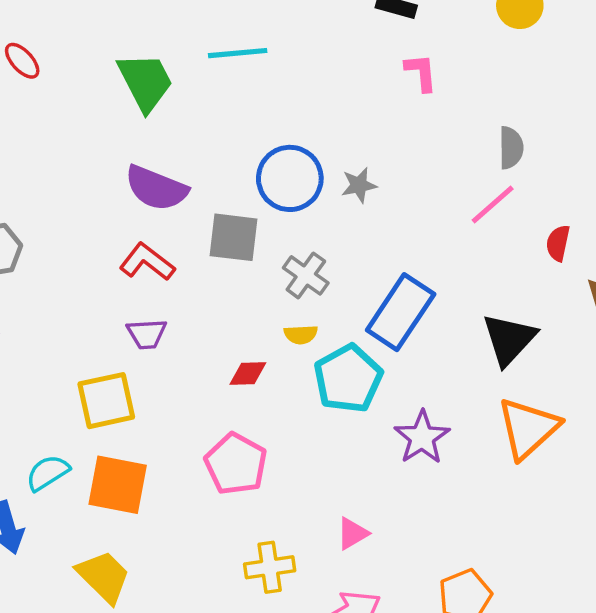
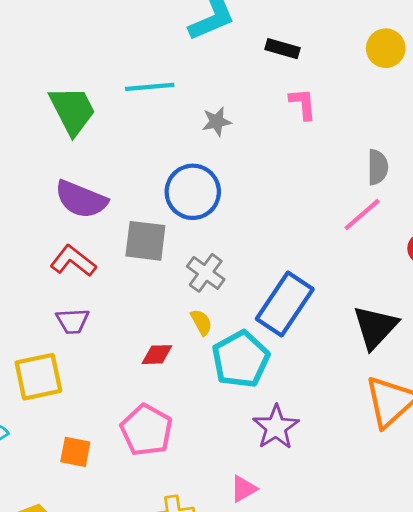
gray star: (359, 185) -> (217, 122), moved
yellow semicircle: (301, 334) -> (201, 322), turned -116
purple star: (422, 437) -> (276, 427), moved
orange square: (118, 485) -> (75, 452), moved, size x0.6

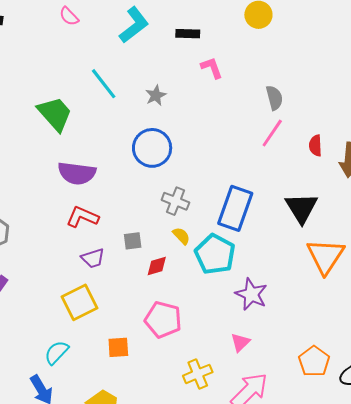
cyan line: (150, 87) -> (104, 84), turned 72
gray square: (145, 241) -> (133, 241), moved, size x0.6

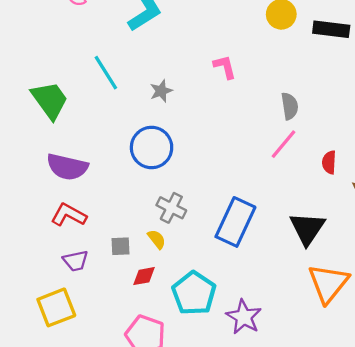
black rectangle: (188, 34) -> (331, 29), moved, size x1.4
yellow semicircle: (181, 236) -> (157, 239), moved
cyan pentagon: (215, 254) -> (194, 293), moved

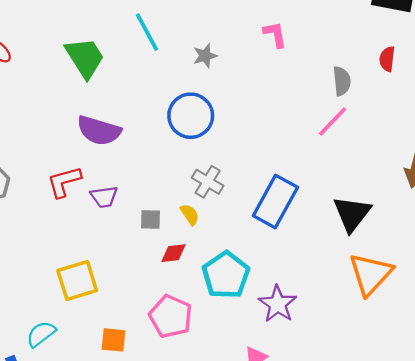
red semicircle: (329, 162) -> (387, 59), moved
red L-shape: (69, 215) -> (64, 182), moved, turned -48
purple trapezoid: (76, 261) -> (104, 197), moved

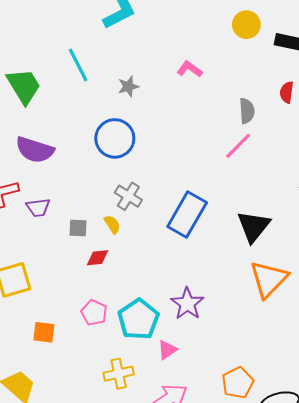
pink L-shape: (275, 34) -> (190, 69), turned -45
cyan pentagon: (226, 275) -> (139, 319), moved
pink pentagon: (171, 316) -> (94, 313), size x0.7

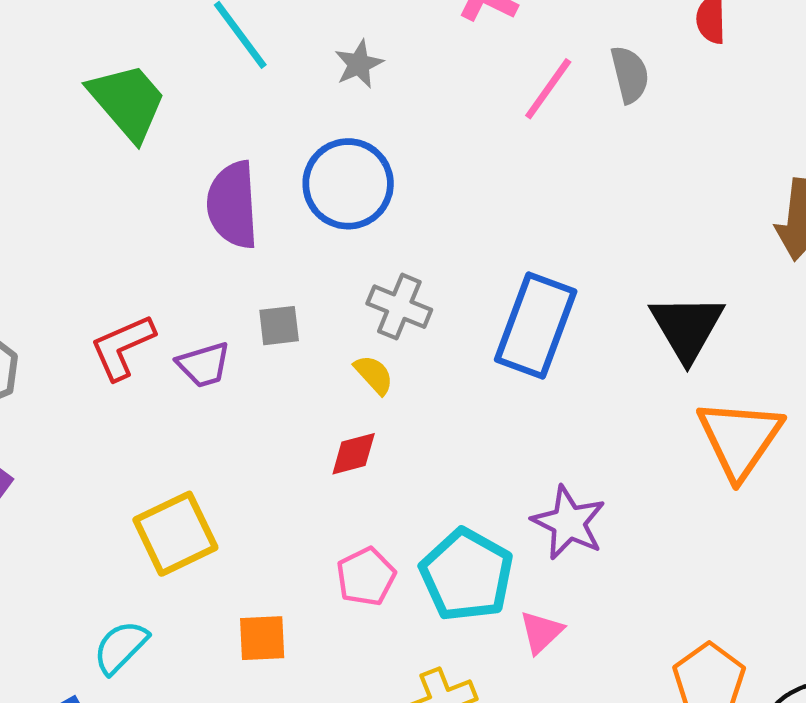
pink line: (238, 146) -> (548, 89), moved
purple semicircle: (35, 150) -> (233, 205), moved, turned 78
gray square: (78, 228) -> (279, 326), moved
pink pentagon: (94, 313) -> (366, 577), turned 30

